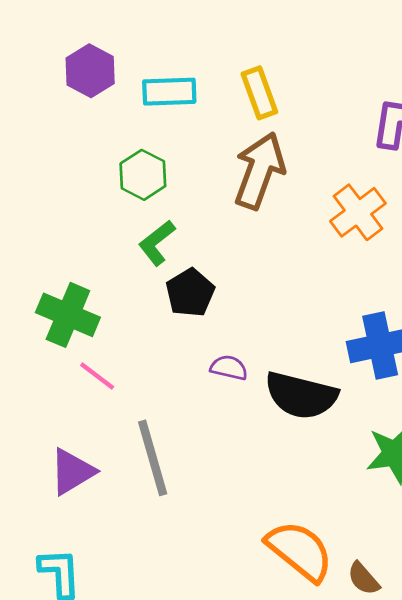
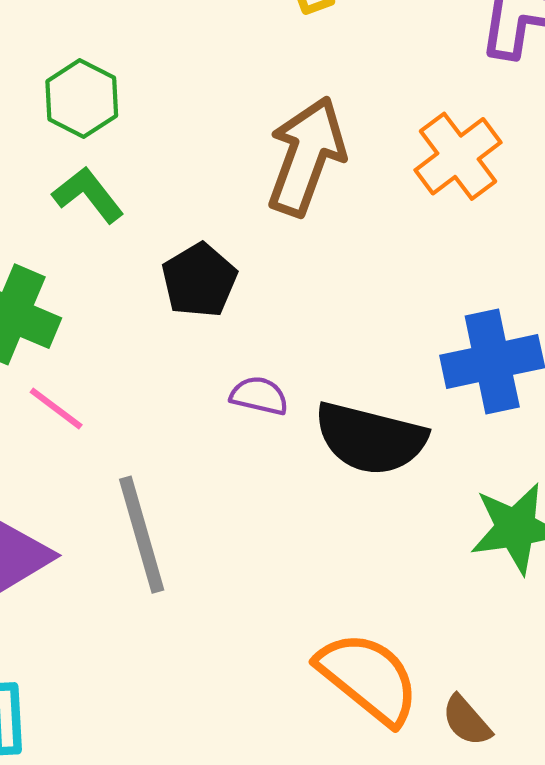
brown arrow: (259, 171) -> (306, 156), moved
green hexagon: (143, 175) -> (82, 99), moved
green L-shape: (157, 243) -> (88, 195), moved, turned 90

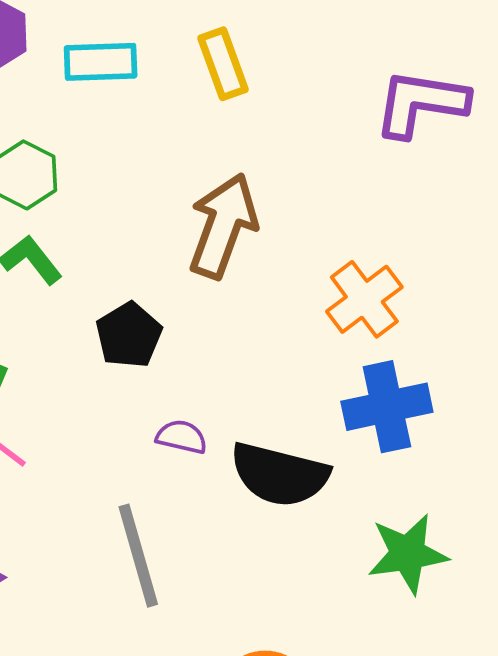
orange cross: (458, 156) -> (364, 299), moved
gray line: (142, 535) -> (138, 556), moved

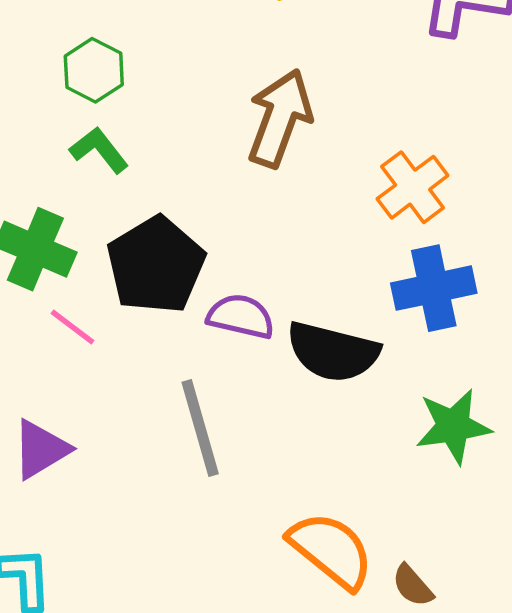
black pentagon: (129, 335) -> (156, 265), moved, size x1.6
purple semicircle: (182, 437) -> (241, 316), size x1.4

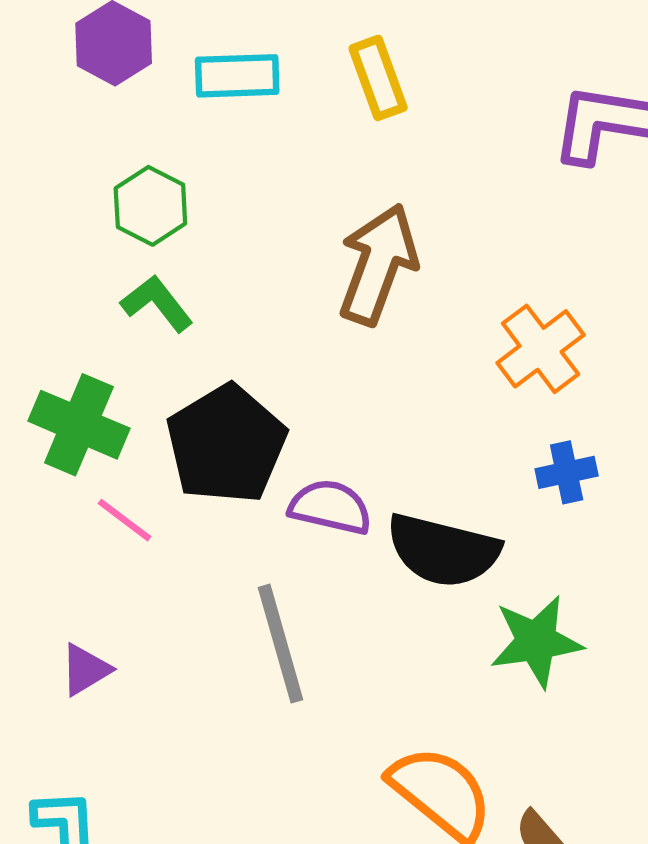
blue cross: (434, 288) -> (567, 472), size x0.6
green star: (453, 426) -> (536, 641), moved
purple triangle: (41, 449) -> (85, 670), size x0.7

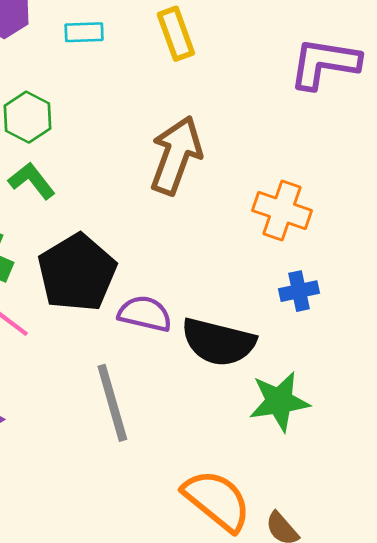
cyan rectangle: (237, 76) -> (84, 32), size x0.7
orange cross: (541, 349) -> (282, 210), turned -34

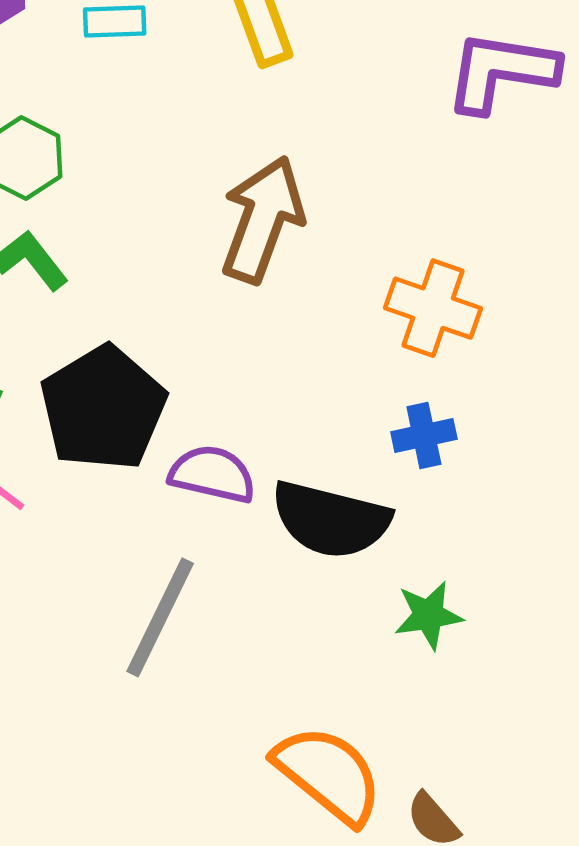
blue cross: (299, 291) -> (424, 436), moved
green star: (279, 401) -> (428, 615), size x0.7
gray line: (112, 403) -> (160, 617), turned 42

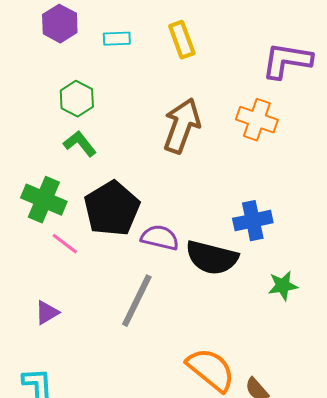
orange cross: (433, 308) -> (257, 120), moved
blue cross: (424, 436) -> (253, 221), size x1.4
green star: (428, 615) -> (283, 286), moved

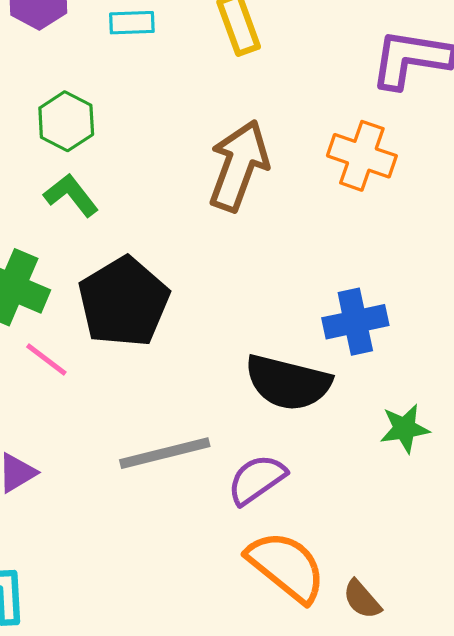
purple semicircle: (160, 238) -> (257, 479), moved, turned -48
gray line: (137, 301) -> (165, 453), turned 50

